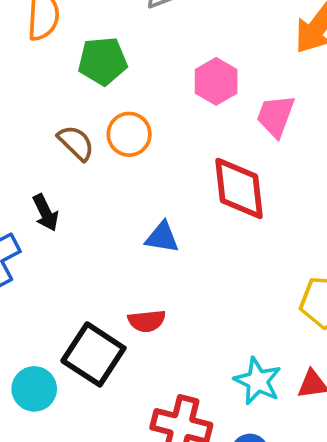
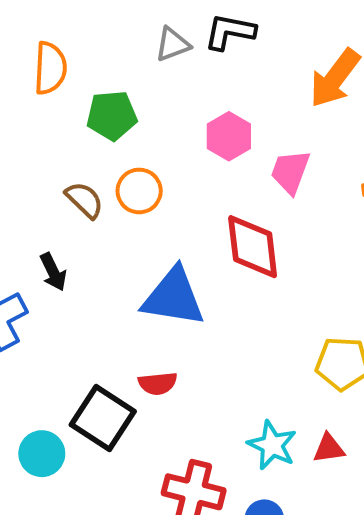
blue triangle: (162, 237) -> (173, 297), size x1.8

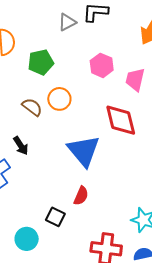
blue triangle: (173, 297) -> (84, 151), turned 48
red semicircle: (158, 383) -> (81, 196), turned -54
black square: (103, 418) -> (55, 217), size x0.6

